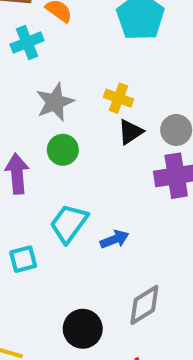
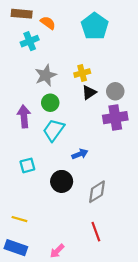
yellow cross: (119, 98) -> (82, 73), turned -35
cyan trapezoid: (69, 223) -> (54, 130), moved
black circle: (83, 329) -> (62, 181), moved

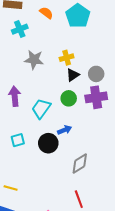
orange semicircle: (48, 23) -> (46, 13), moved
gray star: (46, 75) -> (34, 60), turned 30
green circle: (50, 103) -> (69, 98), moved
black circle: (62, 181) -> (48, 143), moved

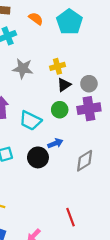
cyan trapezoid: (41, 109) -> (30, 121), turned -100
gray diamond: (80, 164) -> (85, 161), moved

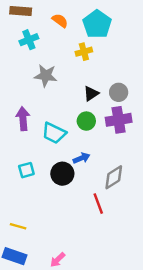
yellow cross: (58, 66) -> (84, 52), moved
red line: (71, 217) -> (98, 204), moved

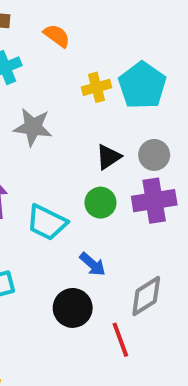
cyan pentagon: (97, 24) -> (142, 85), moved
blue arrow: (82, 158) -> (93, 264), turned 63
black circle: (62, 174) -> (73, 308), moved

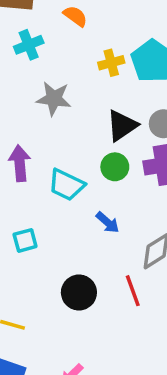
black triangle: (108, 157) -> (122, 126), size x1.4
black circle: (73, 308) -> (79, 292), moved

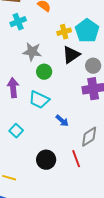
black triangle: (122, 126) -> (71, 55), moved
green circle: (115, 167) -> (44, 72), moved
cyan square: (25, 240) -> (16, 131), turned -32

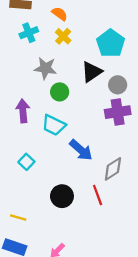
yellow cross: (64, 32) -> (63, 36), moved, turned -32
blue arrow: (62, 121) -> (81, 150), size x1.5

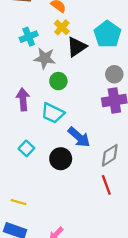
cyan cross: (29, 33) -> (29, 37), moved
black triangle: (92, 72) -> (77, 47), moved
red line: (98, 195) -> (106, 185), moved
black circle: (62, 196) -> (61, 159), moved

